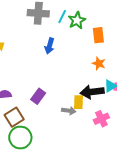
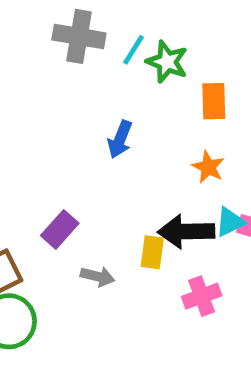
green star: (77, 20) -> (167, 62), turned -30
blue arrow: (50, 46) -> (120, 139), moved
gray arrow: (69, 111) -> (97, 276), moved

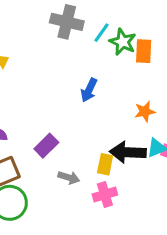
orange rectangle: (214, 101) -> (144, 51), moved
orange star: (208, 167) -> (145, 112), turned 30
pink cross: (202, 296) -> (105, 194), moved

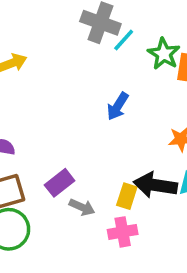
cyan line: (101, 33) -> (124, 40), moved
purple rectangle: (46, 146) -> (60, 183), moved

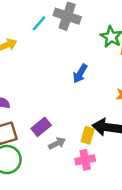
cyan line: (124, 40) -> (39, 23), moved
gray arrow: (82, 207) -> (57, 143), turned -49

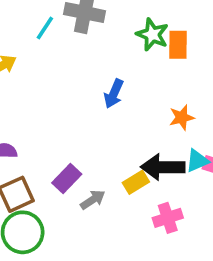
yellow rectangle: (88, 135) -> (136, 182), turned 49
pink cross: (85, 160) -> (168, 218), moved

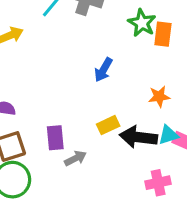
purple rectangle: (67, 179) -> (55, 138), turned -55
yellow rectangle: (136, 182) -> (108, 125), moved
pink cross: (168, 218) -> (158, 183), moved

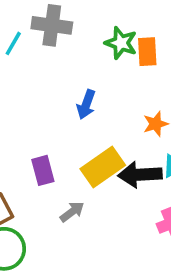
yellow rectangle: (108, 125) -> (103, 167), size x1.6
purple rectangle: (55, 138) -> (43, 170), moved

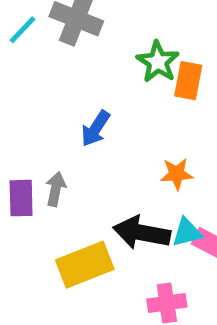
yellow rectangle: (103, 167) -> (85, 265), moved
gray arrow: (72, 212) -> (56, 189), moved, turned -55

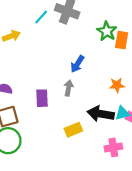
gray arrow: (56, 189) -> (69, 88), moved
yellow rectangle: (85, 265) -> (73, 130), size x0.7

